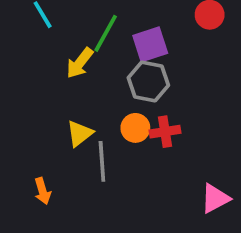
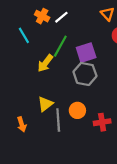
orange circle: (135, 128) -> (77, 110), moved
red cross: (165, 132) -> (102, 122), moved
orange arrow: (43, 191) -> (22, 124), moved

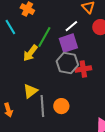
white line: (61, 17) -> (71, 26), moved
orange circle: (77, 110) -> (61, 106), moved
red cross: (102, 122) -> (83, 69), moved

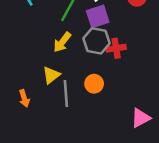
yellow arrow: (30, 53) -> (62, 42), moved
orange circle: (61, 106) -> (94, 84), moved

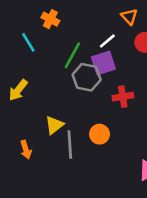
gray hexagon: (97, 41) -> (87, 77), moved
yellow arrow: (62, 42) -> (18, 90), moved

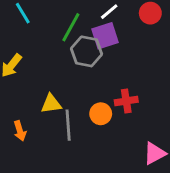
red cross: (123, 97) -> (126, 101), moved
yellow triangle: (54, 125) -> (51, 104), turned 30

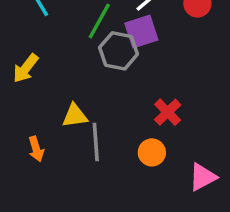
red cross: (126, 101) -> (168, 112), turned -35
orange circle: (101, 114) -> (152, 152), moved

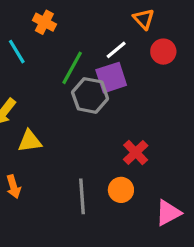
yellow triangle: (75, 116) -> (30, 141), moved
gray line: (96, 142) -> (82, 196), moved

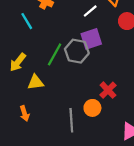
white line: (116, 50) -> (90, 11), moved
green line: (72, 68) -> (55, 54), moved
orange circle: (121, 190) -> (92, 108), moved

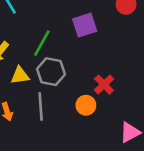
gray hexagon: (77, 51) -> (51, 72), moved
gray line: (71, 120) -> (41, 107), moved

